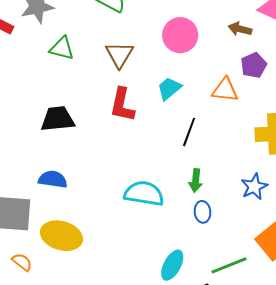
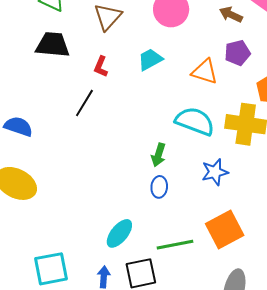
red L-shape: (122, 105) -> (101, 67), size x0.6
black trapezoid: (58, 119) -> (53, 45), moved
black line: (189, 132) -> (84, 103), moved
cyan semicircle: (144, 194) -> (195, 121), moved

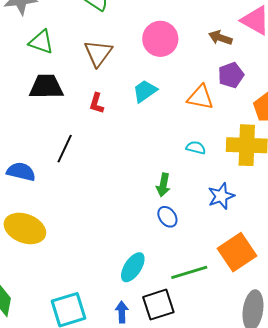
black line: (84, 103) -> (65, 149), moved
cyan semicircle: (195, 121) -> (196, 148), size x0.5
blue ellipse: (159, 187) -> (167, 217), turned -35

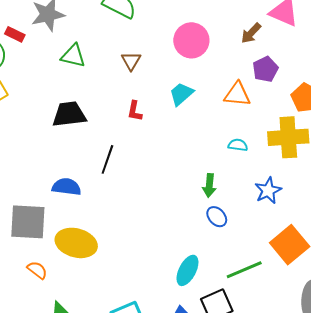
brown arrow: (220, 38) -> (251, 33), turned -60
brown triangle: (98, 53) -> (131, 61), size x0.7
black trapezoid: (46, 87) -> (69, 114), moved

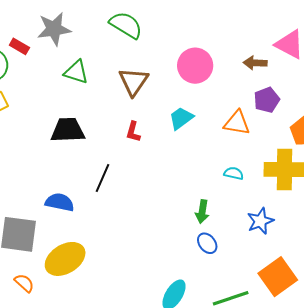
brown arrow: (251, 33) -> (255, 63), turned 45
brown triangle: (131, 61) -> (133, 82), size x1.5
yellow ellipse: (76, 243) -> (65, 259), turned -51

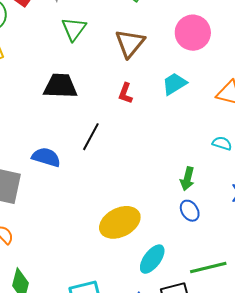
green triangle: (76, 72) -> (74, 29), turned 44
yellow ellipse: (65, 259) -> (120, 222), moved

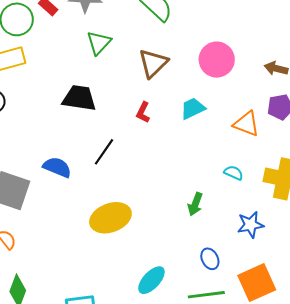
blue ellipse: (190, 211) -> (210, 259), moved
yellow ellipse: (120, 222) -> (110, 218), moved

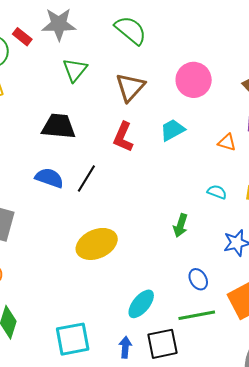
red L-shape: (143, 112) -> (123, 137), size x1.4
orange triangle: (246, 124) -> (227, 142), size x0.7
blue semicircle: (57, 167) -> (49, 178), moved

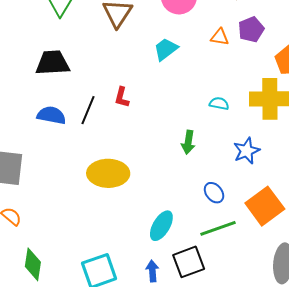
red L-shape: (123, 137) -> (122, 97), moved, size x0.7
orange triangle: (227, 142) -> (220, 37), moved
yellow ellipse: (97, 244) -> (108, 173), turned 33

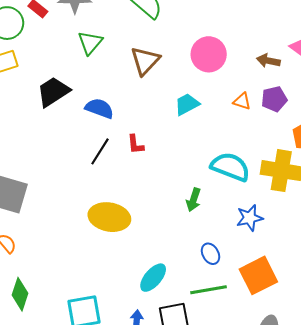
black trapezoid: (53, 63) -> (53, 92), moved, turned -39
red L-shape: (122, 97) -> (135, 144), turned -30
cyan semicircle: (219, 104) -> (230, 167), size x2.0
blue semicircle: (51, 115) -> (99, 108), moved

